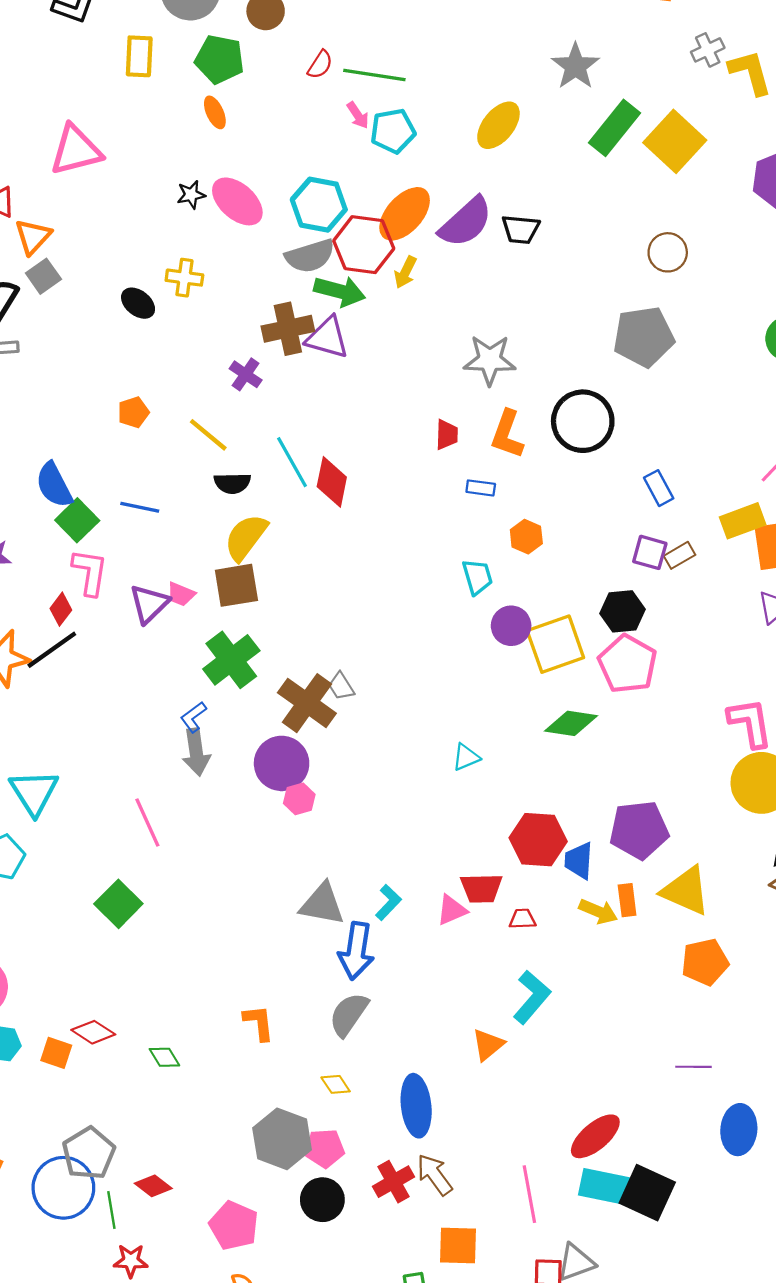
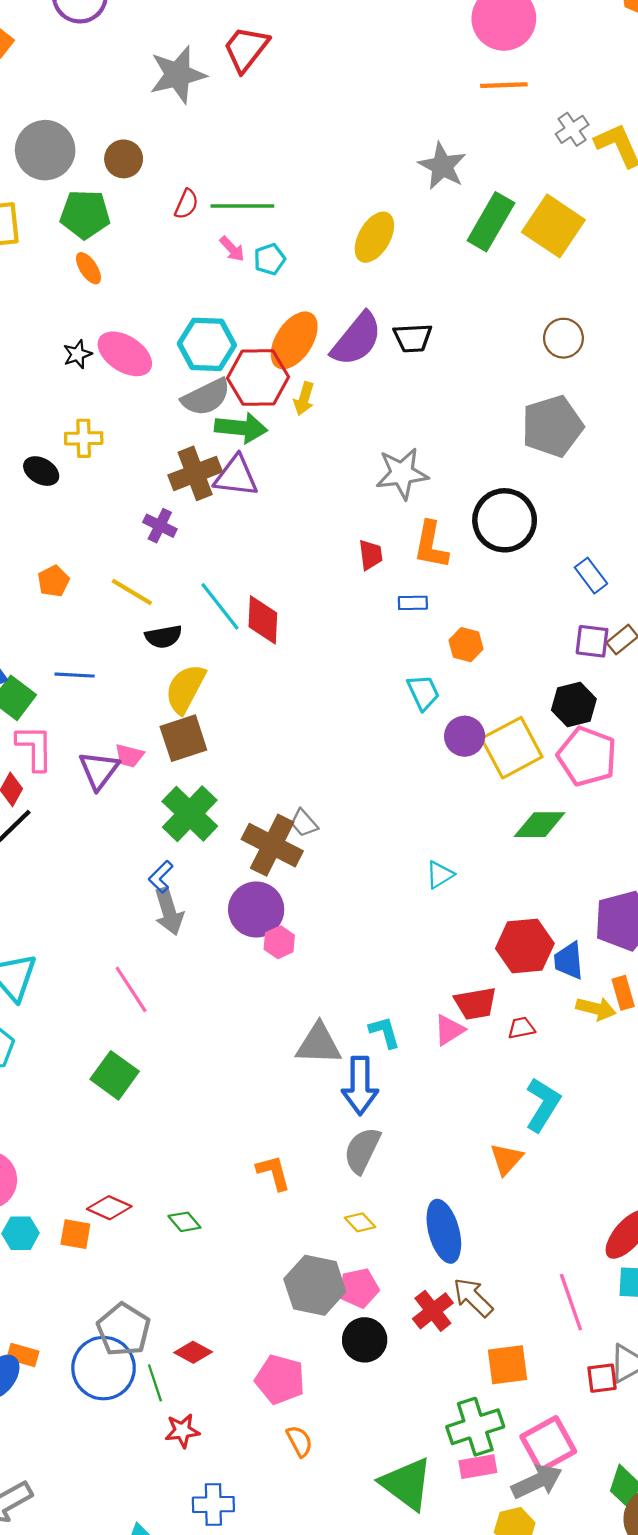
cyan pentagon: (393, 131) -> (270, 259), size x0.7
cyan L-shape: (388, 902) -> (385, 1032), turned -51

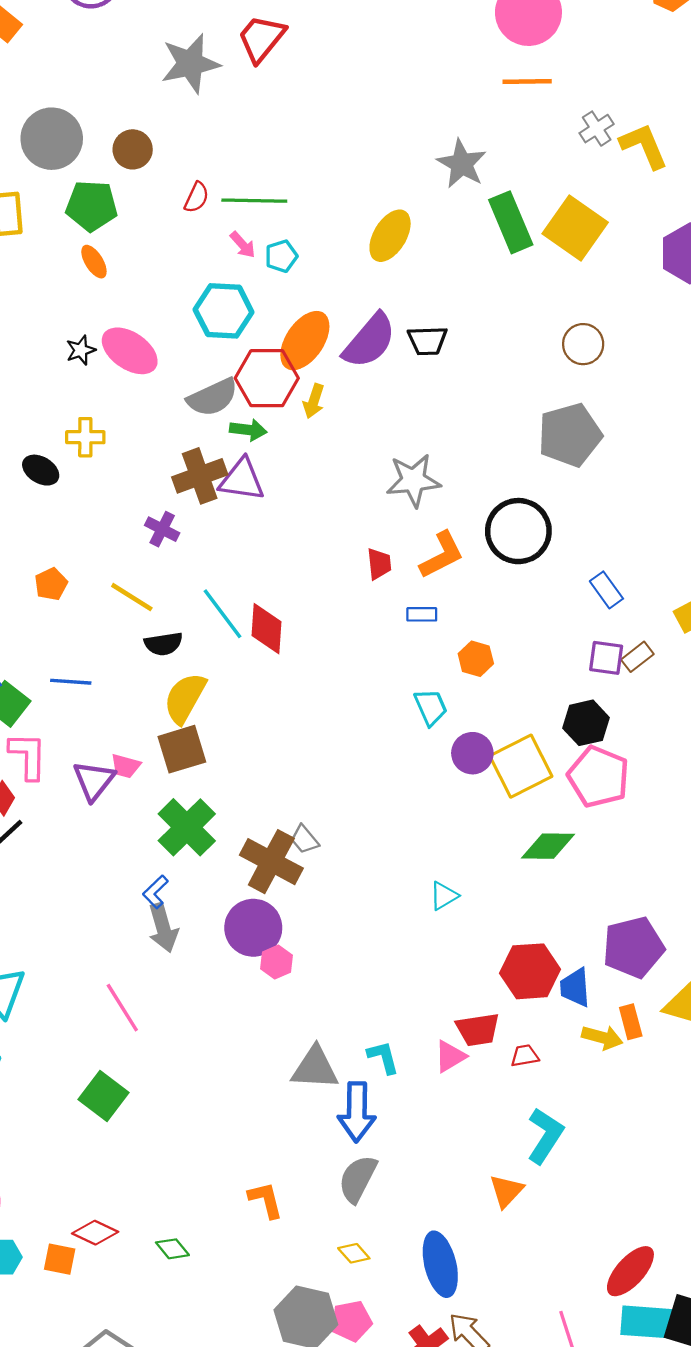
green rectangle: (491, 222) -> (511, 222), turned -54
cyan hexagon: (207, 344) -> (224, 311), moved
green arrow: (241, 428) -> (248, 430), size x0.7
orange L-shape: (431, 545) -> (442, 555), turned -129

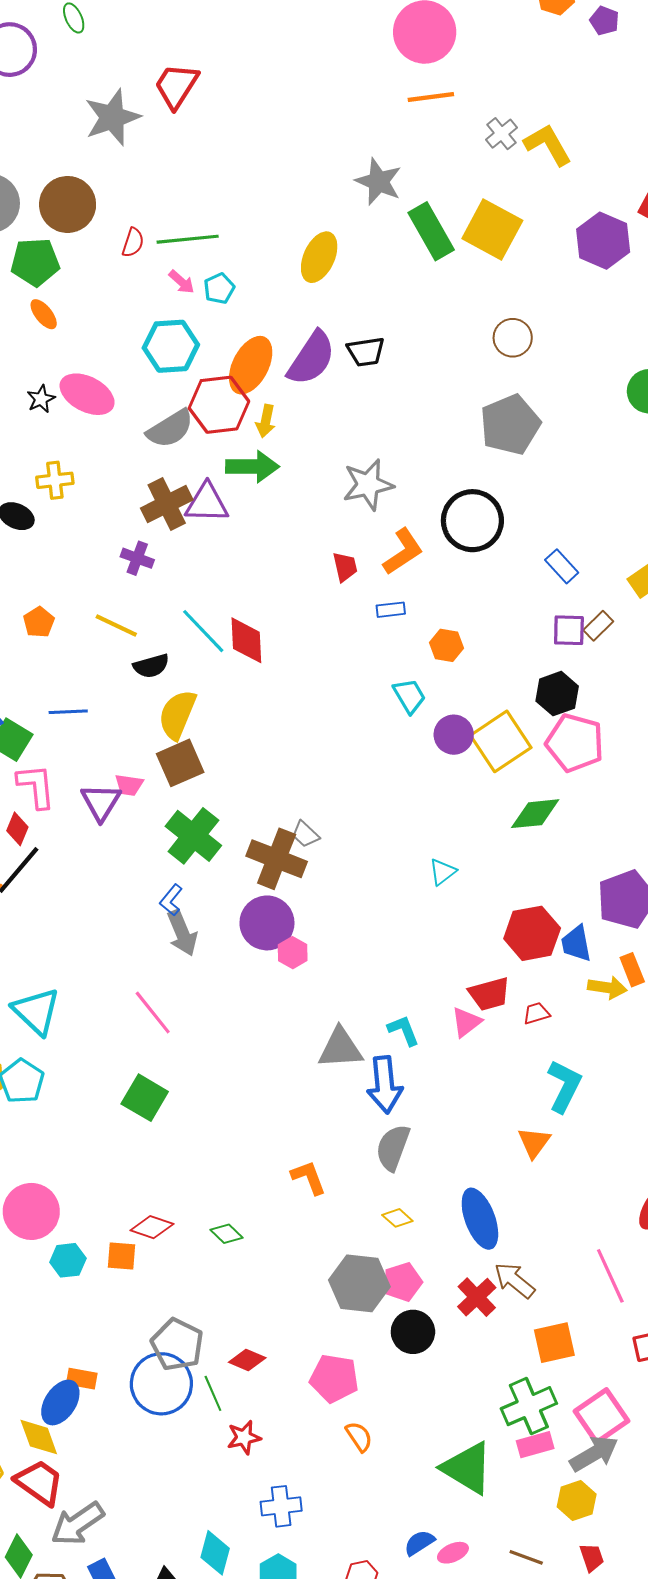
brown circle: (133, 149) -> (68, 204), size x1.5
green arrow: (248, 430) -> (252, 466), moved, size x1.5

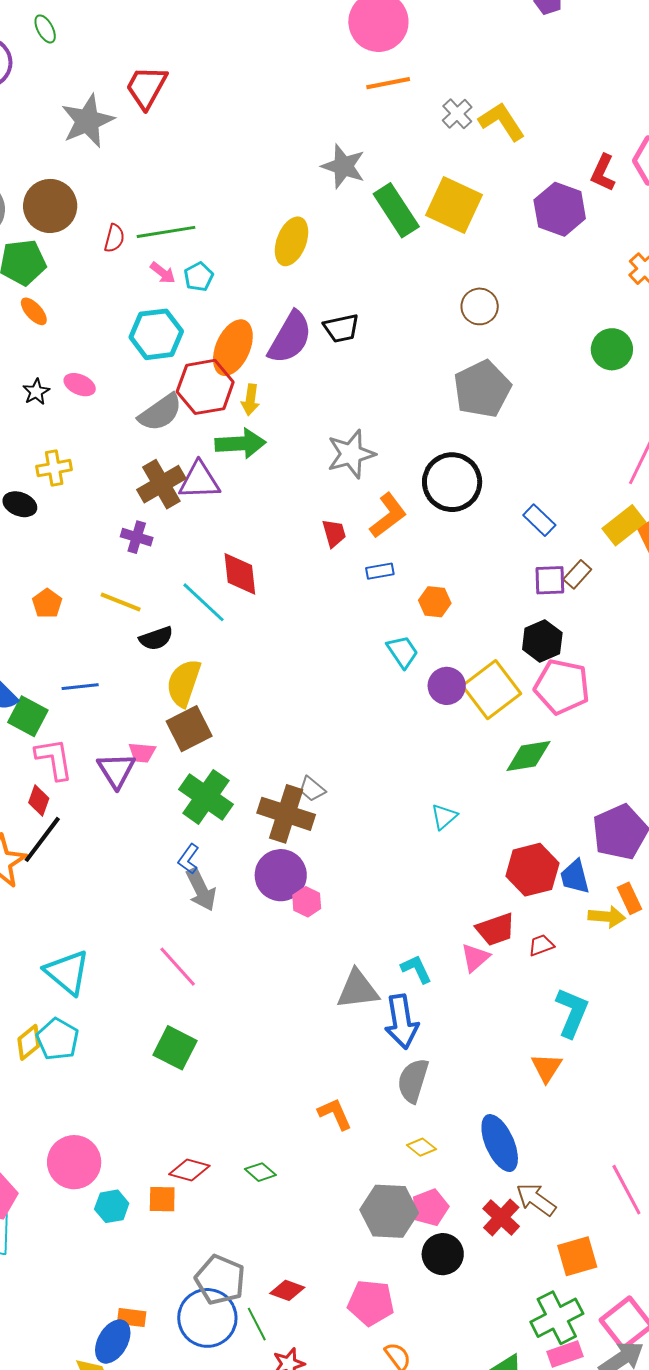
pink ellipse: (87, 394) -> (80, 385), size x0.6
red diamond: (246, 640) -> (240, 574), moved

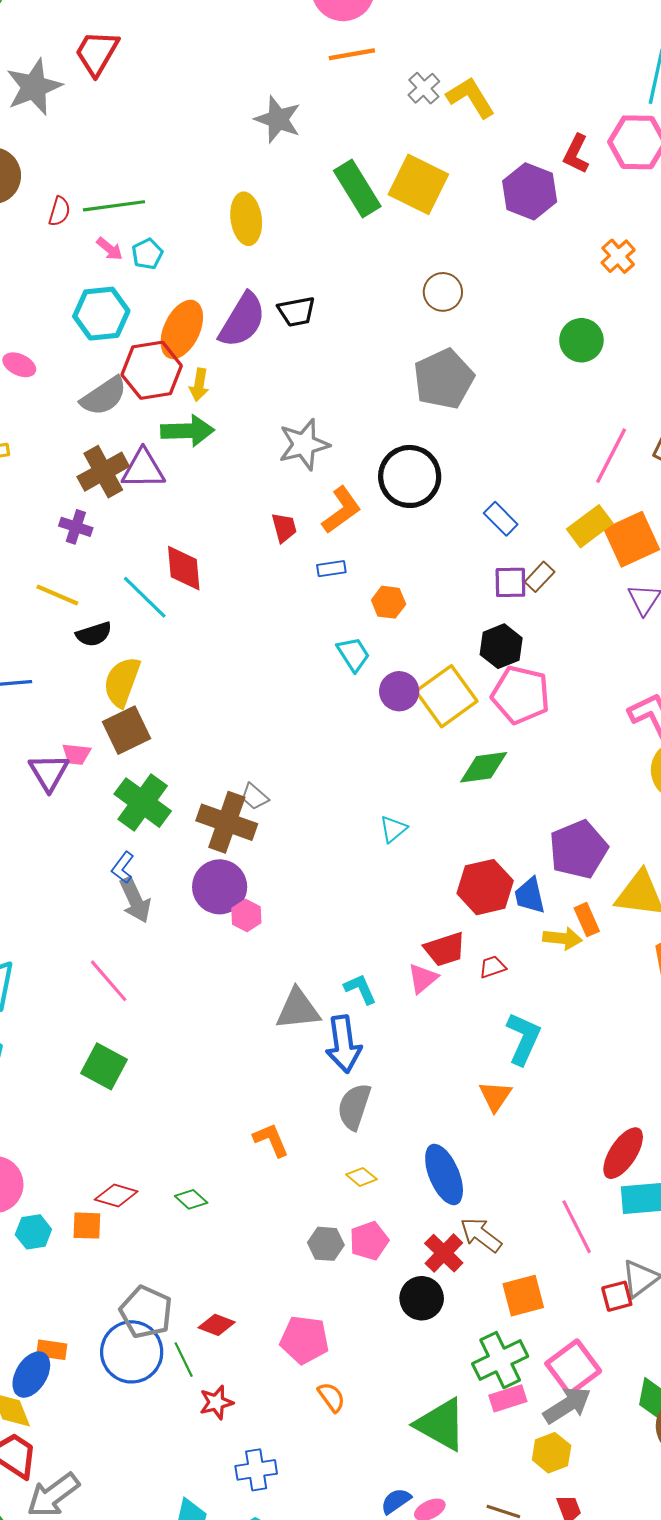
gray star: (343, 166) -> (278, 119), moved
yellow ellipse: (292, 241) -> (246, 219), turned -30
gray hexagon: (389, 1211) -> (326, 1244), size x0.6
black circle: (443, 1254) -> (422, 1298), moved

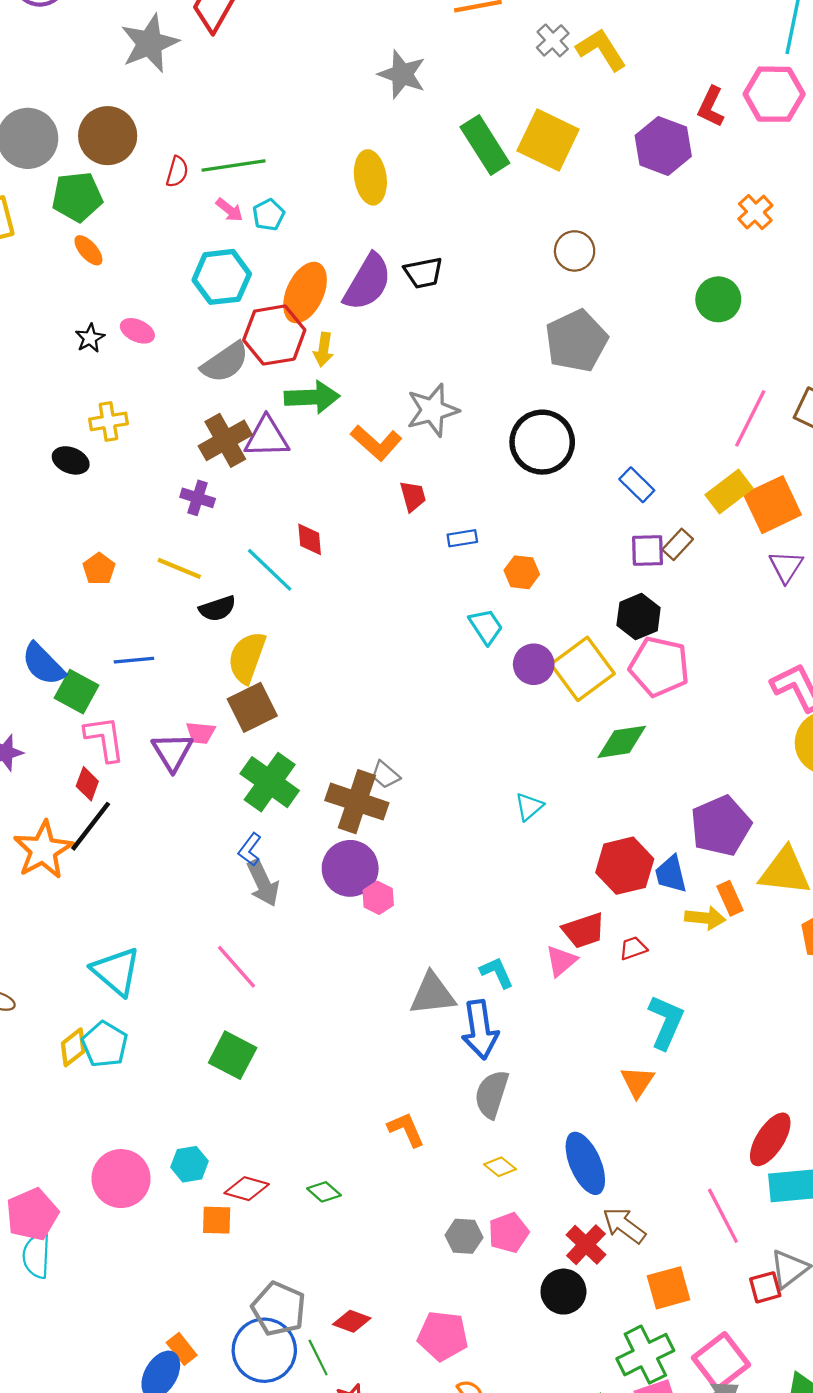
orange L-shape: (341, 510) -> (376, 443), moved, turned 78
red diamond: (184, 568) -> (310, 539), size x0.7
cyan hexagon: (33, 1232) -> (190, 1164), moved
orange rectangle: (52, 1350) -> (182, 1349), turned 44

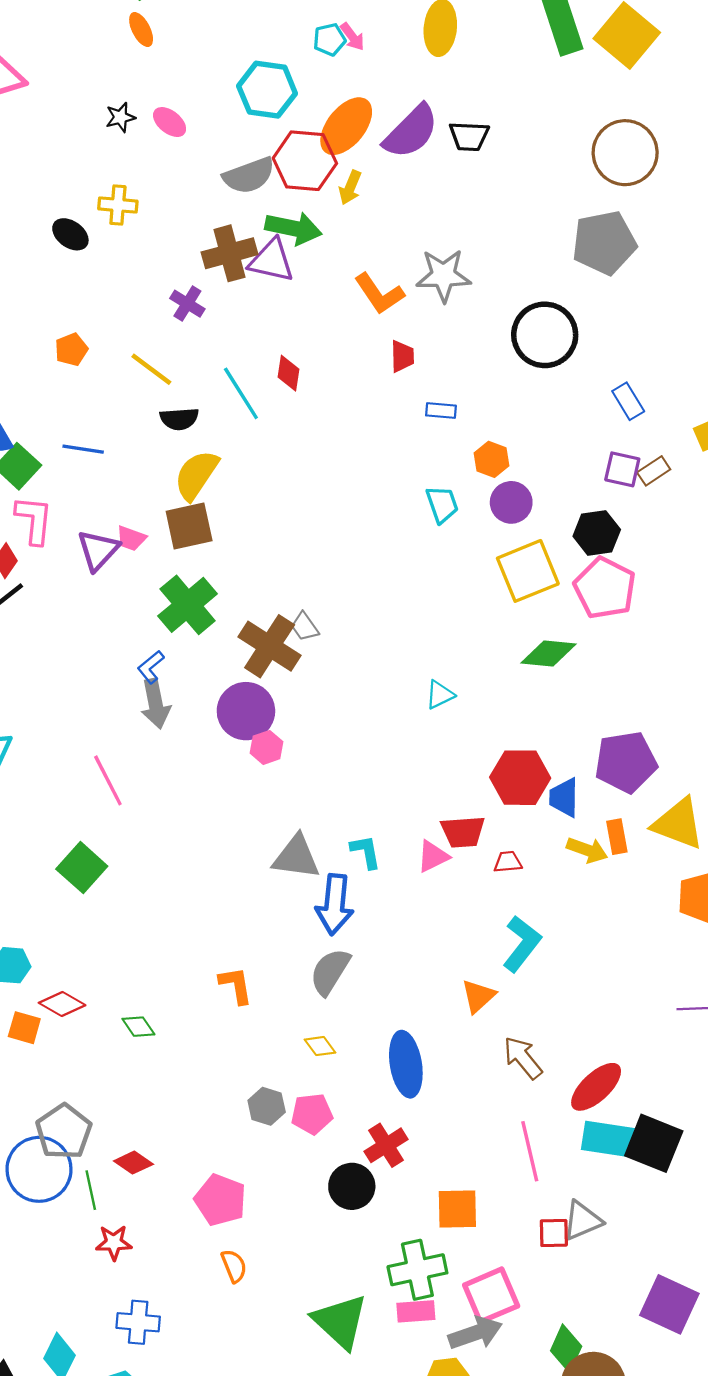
pink arrow: (229, 210) -> (352, 37), moved
brown circle: (575, 251) -> (625, 153), size x1.6
green arrow: (312, 397) -> (293, 228), moved
purple circle: (534, 664) -> (511, 502), moved
brown arrow: (624, 1225) -> (523, 1058), moved

